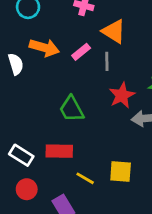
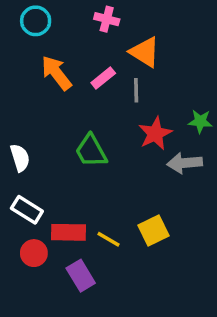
orange arrow: (44, 48) -> (56, 73), turned -144
white semicircle: (16, 64) -> (20, 158), moved
red rectangle: (59, 151) -> (69, 232), moved
yellow square: (121, 172) -> (153, 231), turned -30

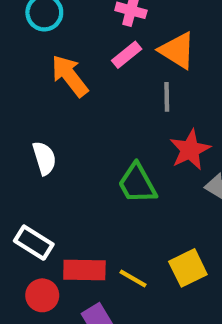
pink rectangle: (103, 78) -> (127, 55), moved
green trapezoid: (91, 151) -> (137, 183), moved
white semicircle: (20, 158) -> (44, 158), moved

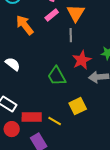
orange triangle: (177, 50) -> (76, 13), turned 30
white semicircle: (44, 158) -> (13, 64), turned -35
yellow square: (188, 268) -> (78, 106), moved

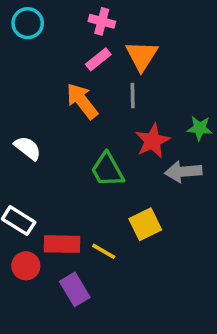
orange arrow: (25, 25) -> (82, 101), moved

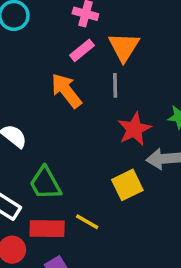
green trapezoid: (107, 170) -> (45, 183), moved
yellow square: (145, 224) -> (127, 185), moved
yellow line: (104, 251) -> (87, 222), moved

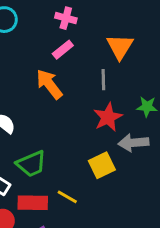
orange triangle: (124, 47) -> (120, 47), moved
gray line: (115, 85) -> (103, 80), moved
green trapezoid: (45, 183) -> (31, 164), turned -84

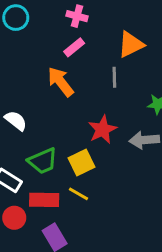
orange triangle: (120, 47) -> (131, 44), turned 32
red star: (108, 117) -> (102, 130), moved
yellow square: (102, 165) -> (81, 162), moved

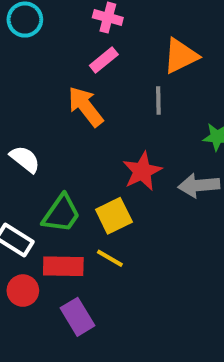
green trapezoid: (43, 161) -> (61, 214), turned -32

